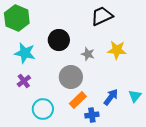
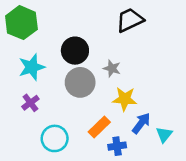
yellow star: (117, 50) -> (125, 99), moved
cyan star: (25, 53) -> (32, 67), turned -30
gray circle: (71, 77) -> (80, 82), moved
cyan triangle: (135, 96) -> (164, 135), moved

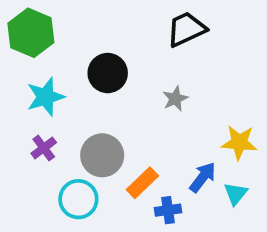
gray star: (112, 68) -> (175, 99), moved, turned 30
gray circle: (80, 82) -> (102, 155), moved
yellow star: (125, 99) -> (239, 143), moved

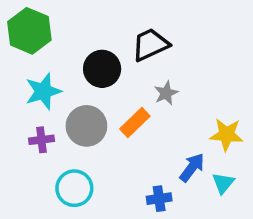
black trapezoid: (186, 29) -> (150, 45), moved
purple cross: (44, 148) -> (42, 140), turned 30
gray circle: (102, 155) -> (86, 126), moved
orange rectangle: (142, 183) -> (135, 122), moved

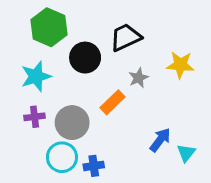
green hexagon: (29, 31) -> (49, 27), moved
gray circle: (86, 126) -> (72, 123), moved
yellow star: (227, 135) -> (180, 65), moved
blue cross: (159, 199) -> (94, 166), moved

